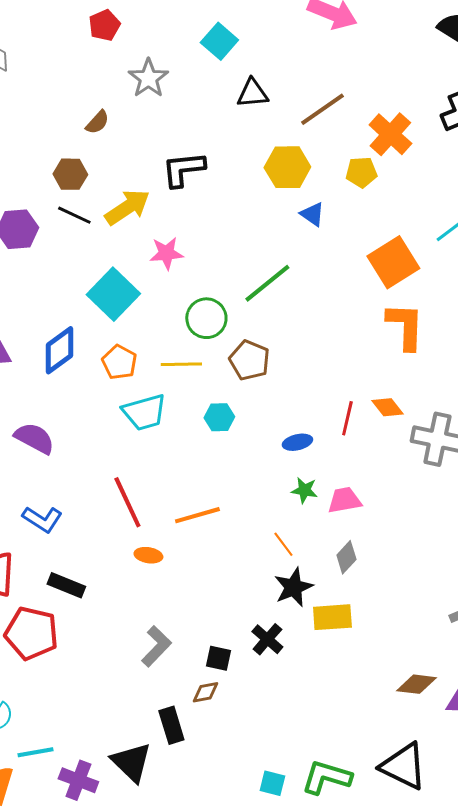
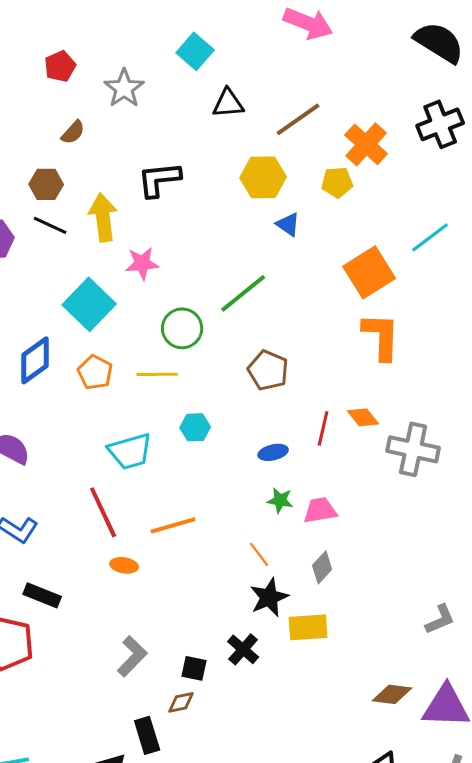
red pentagon: (104, 25) -> (60, 66), moved
yellow arrow: (127, 207) -> (103, 217), turned -63
brown pentagon: (249, 360) -> (268, 370), moved
cyan trapezoid: (144, 412) -> (130, 451), moved

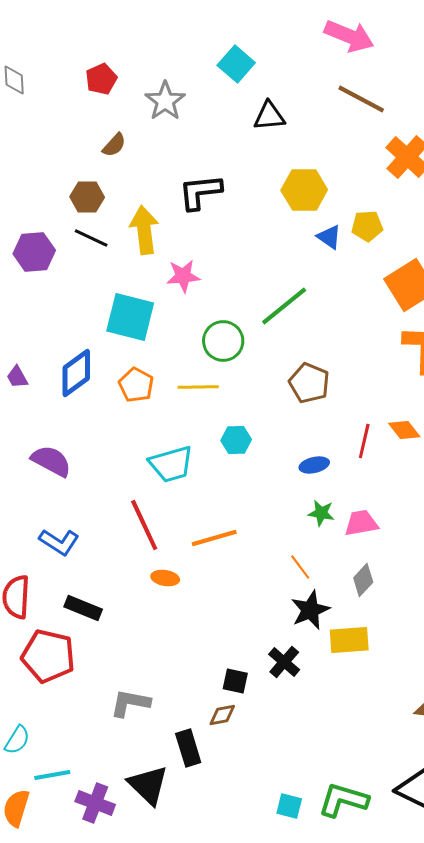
brown line: (298, 119) -> (361, 99), moved, turned 63
yellow pentagon: (337, 182) -> (367, 226), moved
cyan square: (89, 304) -> (130, 317), turned -30
gray L-shape: (132, 656) -> (130, 703), moved, turned -123

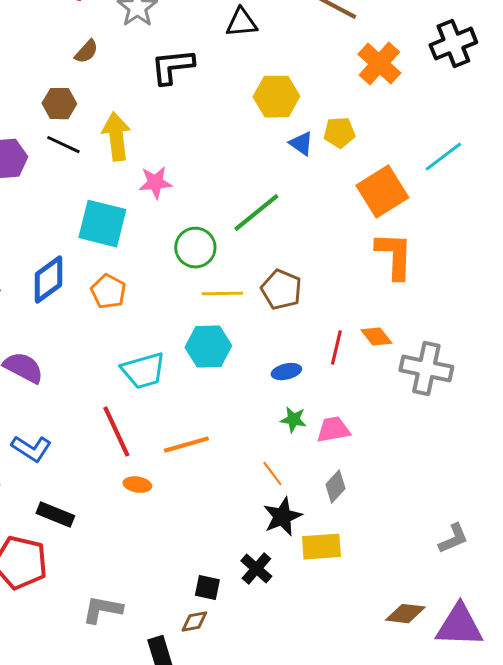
black L-shape: (200, 192) -> (172, 67), moved
yellow line: (198, 387) -> (222, 294), moved
cyan hexagon: (236, 440) -> (208, 347), size x1.5

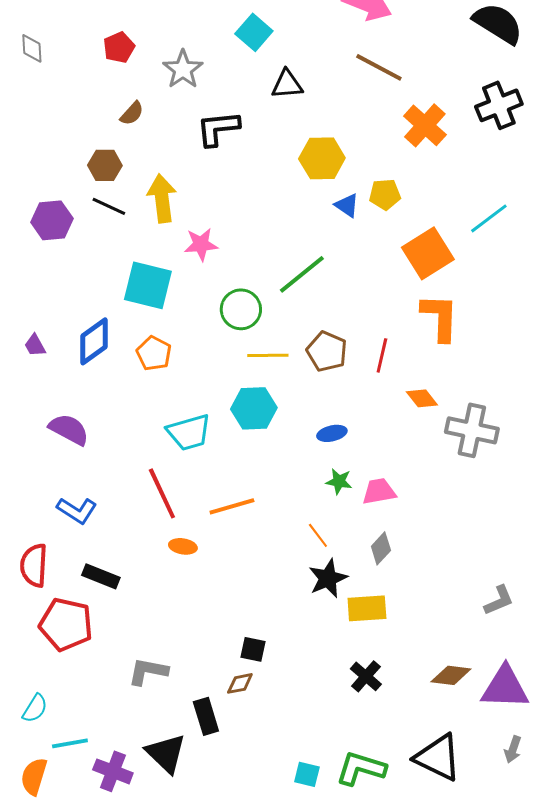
red line: (336, 348) -> (382, 355), moved
black cross: (256, 569) -> (366, 676), moved

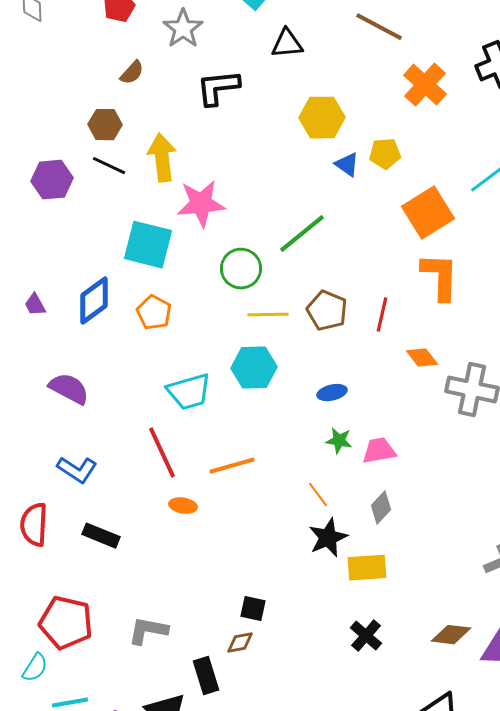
pink star: (201, 244) -> (201, 204), size x1.4
red pentagon: (66, 624) -> (66, 623), moved

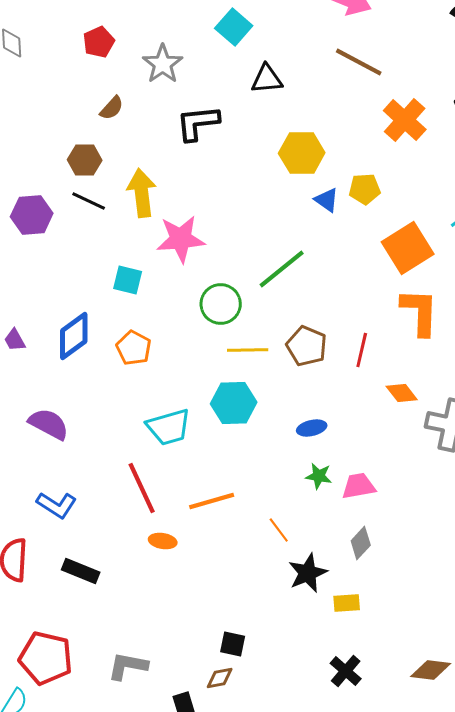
cyan square: (148, 245) -> (128, 280), size x0.6
orange line: (318, 495) -> (279, 530), moved
yellow rectangle: (367, 568) -> (347, 603), size x0.7

